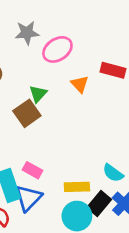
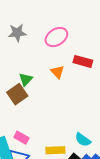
pink ellipse: (57, 49) -> (56, 37), moved

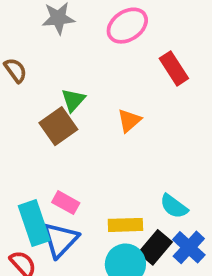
red rectangle: (83, 61) -> (174, 68), turned 42
orange triangle: (57, 72) -> (129, 121), moved, turned 32

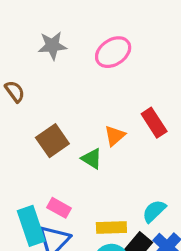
red rectangle: (174, 68) -> (154, 123), moved
green triangle: (73, 100) -> (92, 159), moved, turned -40
cyan semicircle: (174, 206) -> (154, 211), turned 100

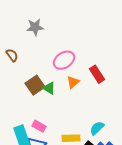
pink ellipse: (113, 52) -> (64, 60), moved
green triangle: (92, 159) -> (49, 88), moved

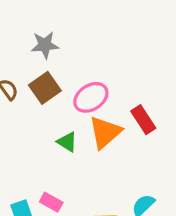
orange triangle: (73, 82) -> (105, 132), size x1.6
brown square: (35, 85) -> (45, 88), moved

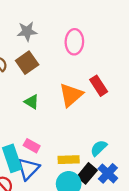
pink ellipse: (91, 97) -> (74, 42), moved, turned -55
green triangle: (67, 142) -> (32, 102), moved

